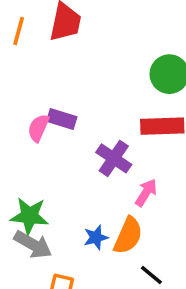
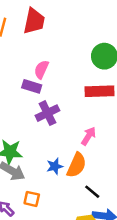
pink semicircle: (38, 128) -> (41, 69), moved
purple cross: (114, 158) -> (47, 113), moved, turned 30

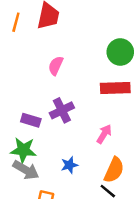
purple rectangle: (32, 86) -> (31, 120), moved
orange semicircle: (77, 165) -> (114, 170), moved

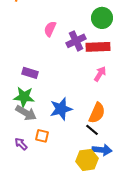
purple cross: (62, 110) -> (76, 41), moved
pink arrow: (104, 134) -> (100, 74), moved
blue star: (69, 165) -> (61, 109), size x1.6

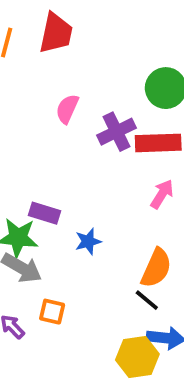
purple rectangle: (30, 73) -> (45, 213), moved
blue star: (61, 109) -> (88, 241), moved, size x0.6

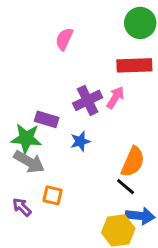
purple cross: (117, 132) -> (88, 100), moved
pink arrow: (162, 194) -> (115, 97), moved

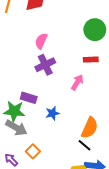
red rectangle: (134, 65) -> (91, 60), size x0.6
purple cross: (88, 100) -> (45, 65), moved
orange square: (53, 195) -> (33, 151), turned 32

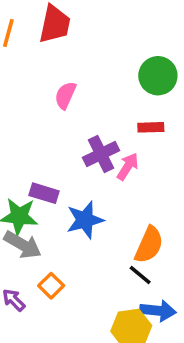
purple cross: (45, 65) -> (101, 154), moved
blue star: (52, 113) -> (85, 220), size x1.5

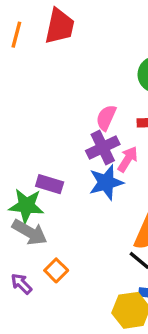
pink semicircle: (65, 95) -> (106, 118), moved
blue star: (85, 220) -> (106, 182), moved

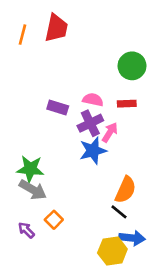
pink semicircle: (106, 118) -> (93, 100), turned 78
purple rectangle: (50, 184) -> (58, 108), moved

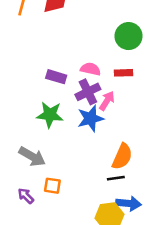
green star: (30, 169) -> (50, 115), moved
black line: (119, 212) -> (116, 178), turned -48
orange square: (54, 220) -> (52, 186), turned -36

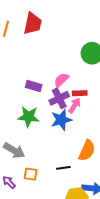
pink semicircle: (90, 69) -> (61, 80), turned -56
red rectangle: (123, 73) -> (80, 93), moved
black line: (116, 178) -> (63, 168), moved

